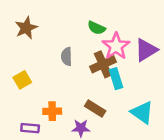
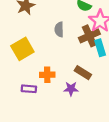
yellow square: (22, 80) -> (22, 49), size x1.5

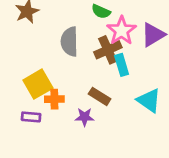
gray semicircle: (59, 29) -> (69, 42), size x1.5
yellow square: (22, 49) -> (38, 84), moved

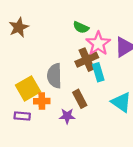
gray semicircle: (69, 42) -> (54, 76), moved
brown rectangle: (100, 96) -> (80, 99), turned 30

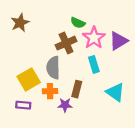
brown cross: (87, 60) -> (66, 43), moved
brown rectangle: (80, 99) -> (77, 89), turned 42
orange cross: (42, 101) -> (50, 91), moved

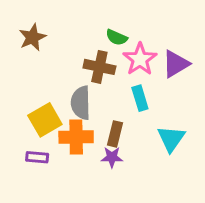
brown cross: (66, 43) -> (99, 67), turned 36
orange cross: (50, 91) -> (76, 137), size x1.5
cyan triangle: (115, 92) -> (171, 139), turned 30
purple star: (65, 105) -> (112, 157), moved

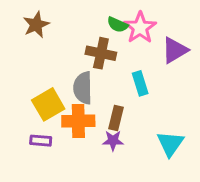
pink star: (140, 59) -> (140, 28), moved
cyan triangle: (171, 139) -> (170, 144), moved

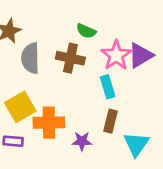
pink star: (140, 28) -> (116, 55), moved
gray semicircle: (83, 88) -> (30, 58), moved
brown rectangle: (116, 118) -> (110, 121), moved

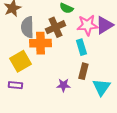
pink star: (116, 55) -> (87, 25), turned 30
brown cross: (70, 58) -> (55, 27), turned -36
orange cross: (49, 123) -> (40, 43), moved

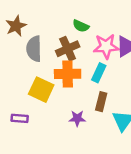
orange cross: (40, 43) -> (68, 74), moved
cyan rectangle: (81, 47) -> (99, 73), turned 42
yellow square: (20, 61) -> (41, 90), moved, turned -35

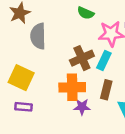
brown cross: (68, 49) -> (82, 58), moved
orange cross: (68, 74) -> (72, 87), moved
yellow square: (41, 90) -> (21, 78), moved

